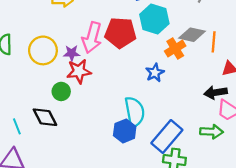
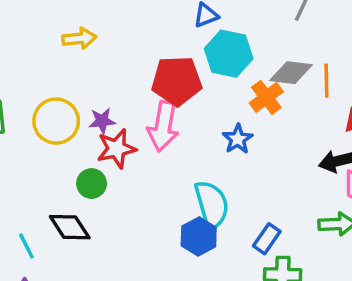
pink arrow: (92, 38) -> (163, 126), moved
blue rectangle: (167, 136) -> (267, 239), size x0.6

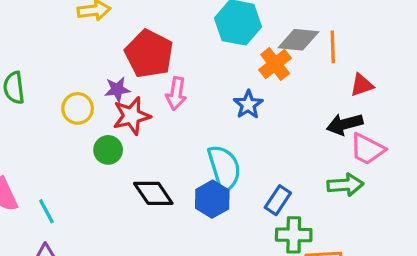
red pentagon: (177, 81) -> (149, 54), moved, turned 30
yellow circle: (56, 121) -> (78, 108), moved, size x0.7
pink arrow: (163, 126) -> (176, 94), size x0.7
black diamond: (70, 227) -> (153, 193), moved

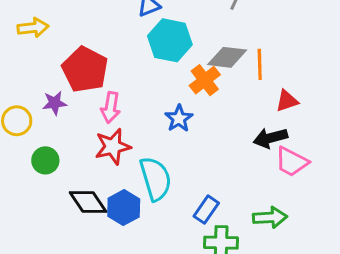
red star: (132, 116) -> (113, 146), moved
green arrow: (345, 185) -> (270, 217), moved
blue hexagon: (212, 199) -> (124, 208), moved

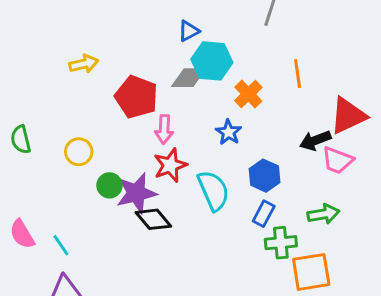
gray diamond: (227, 57) -> (189, 78), moved
red triangle: (287, 101) -> (348, 116), moved, size x1.8
purple star: (55, 103) -> (136, 193), moved, size x1.8
blue hexagon: (124, 208) -> (265, 176), moved

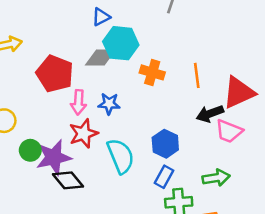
orange line: (298, 74) -> (197, 75), moved
orange cross: (248, 94) -> (152, 72), turned -30
blue star: (229, 132) -> (109, 104), moved, turned -30

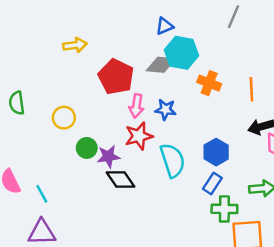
purple star: (54, 157) -> (108, 156), size x0.7

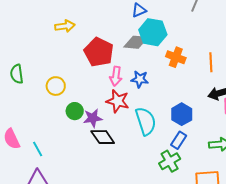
red star: (139, 136) -> (118, 101), turned 30
green cross: (224, 209) -> (170, 161), moved, turned -30

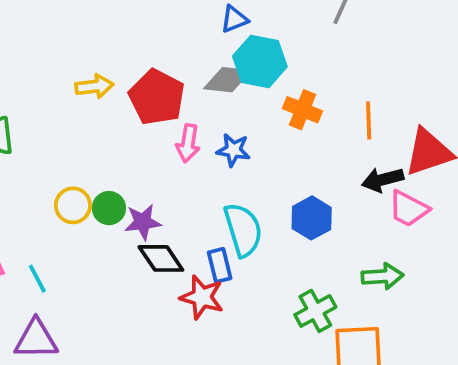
yellow arrow: (65, 26) -> (94, 86), moved
yellow circle: (56, 86) -> (73, 205), moved
red star: (118, 101) -> (202, 297), moved
blue rectangle: (179, 140) -> (220, 265), moved, turned -48
green cross: (170, 161) -> (315, 311), moved

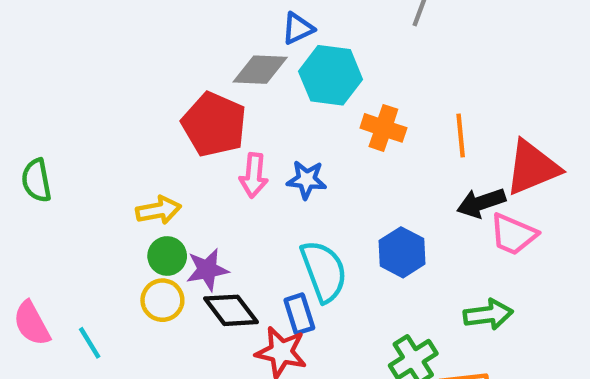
gray diamond: (227, 80) -> (260, 70), moved
yellow arrow: (94, 86) -> (159, 210), moved
yellow circle: (73, 205) -> (162, 300), moved

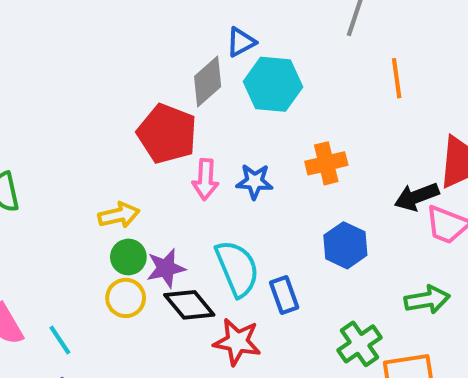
gray diamond: (260, 70) -> (208, 81), turned -42
orange cross: (383, 128) -> (326, 163), moved, turned -30
orange line: (461, 136) -> (397, 78), moved
cyan semicircle: (324, 271) -> (237, 268), moved
blue rectangle: (299, 314) -> (284, 295), moved

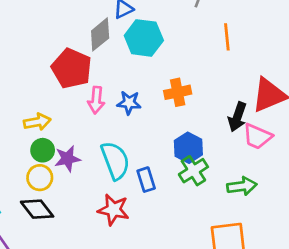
black arrow: (417, 197) -> (237, 117), turned -52
black diamond: (189, 305) -> (37, 209), moved
green cross: (360, 344) -> (193, 171), moved

